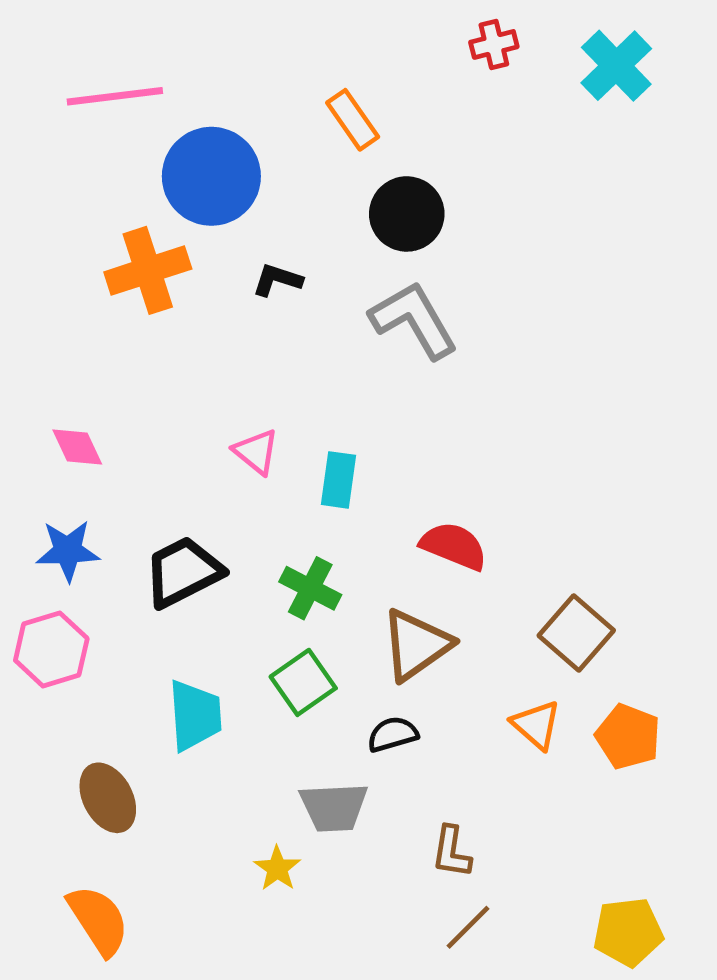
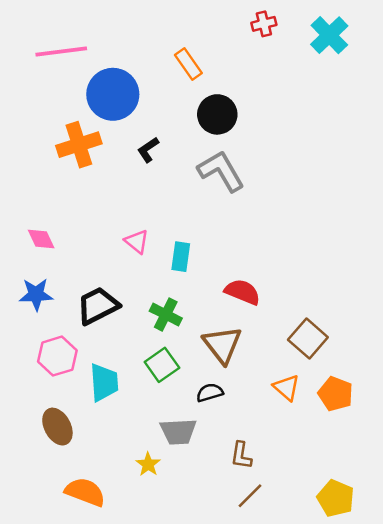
black L-shape: (277, 280) -> (148, 150), turned -52
brown triangle: (416, 645) -> (222, 345), turned -33
pink hexagon: (51, 649) -> (57, 356), moved
orange semicircle: (98, 920) -> (85, 492), moved, turned -36
yellow pentagon: (628, 932) -> (336, 498), turned 30

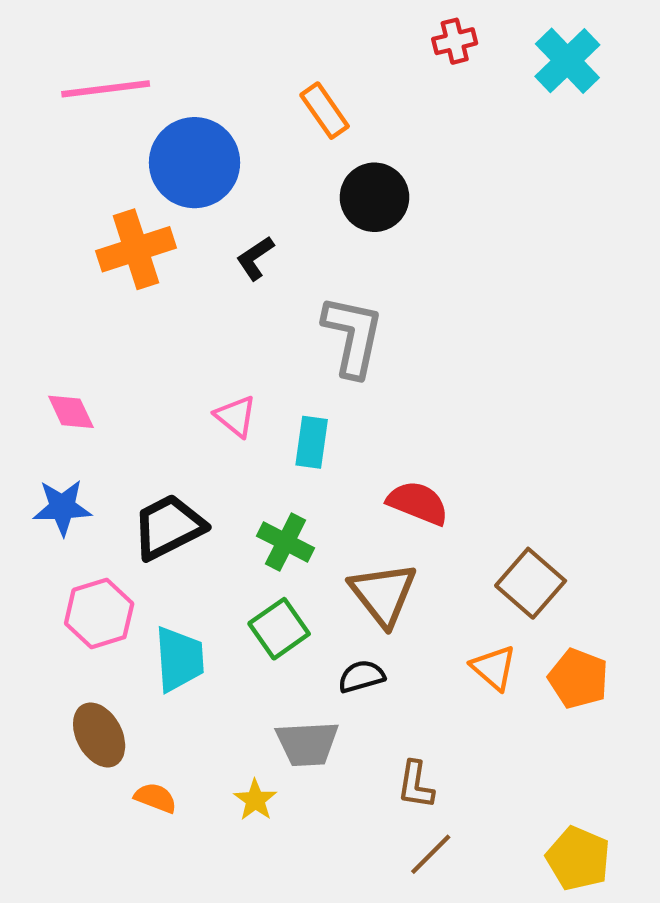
gray L-shape: (221, 171) -> (353, 336), moved, turned 42
orange semicircle: (85, 492) -> (155, 798), moved, size x0.6

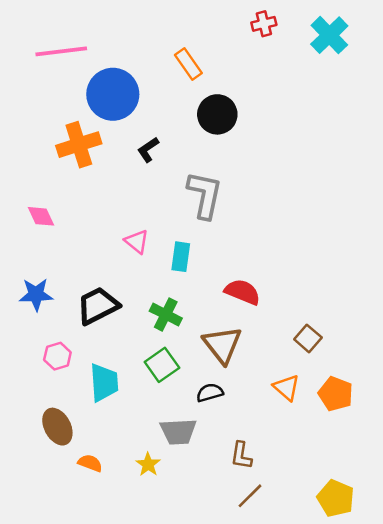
pink diamond: (71, 412) -> (41, 216), moved
brown square: (531, 583) -> (308, 338), size x0.7
pink hexagon: (99, 614) -> (57, 356), size x0.7

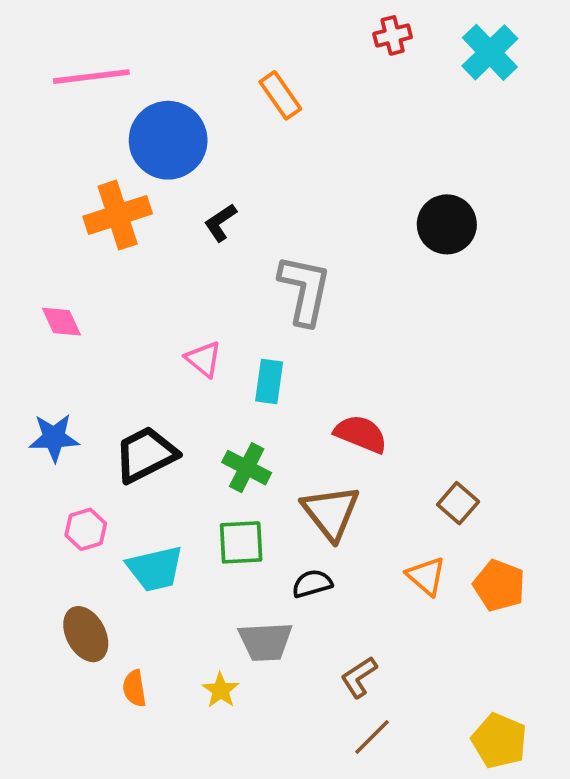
black circle: (217, 114) -> (447, 224), moved
green square: (162, 365) -> (241, 542), turned 32
cyan trapezoid: (104, 383) -> (155, 569), turned 81
brown L-shape: (241, 456) -> (359, 677), turned 48
orange semicircle: (90, 463) -> (134, 688), turned -120

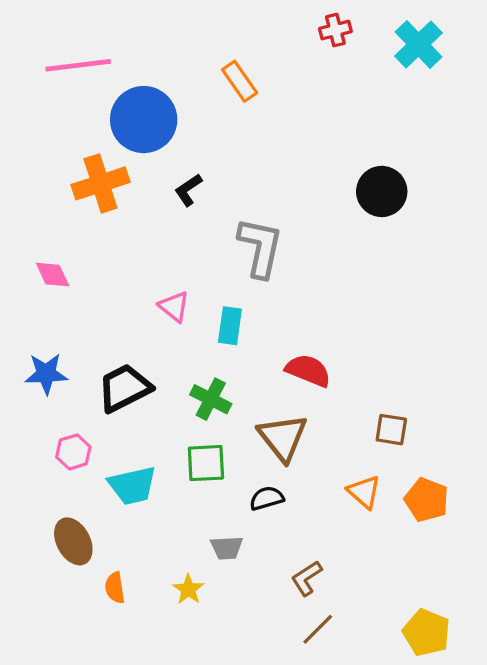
brown square: (458, 503) -> (391, 430), turned -32
gray trapezoid: (265, 642) -> (227, 548), size x0.7

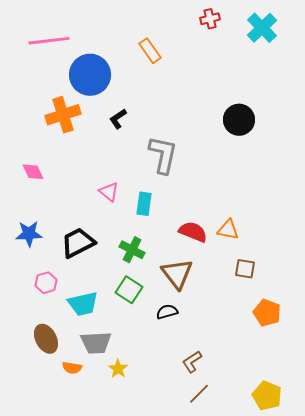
green square: (206, 463) -> (129, 290), turned 36
orange triangle: (364, 492) -> (228, 230), moved, turned -30
gray trapezoid: (227, 548) -> (96, 343), moved, size x1.5
orange semicircle: (115, 588) -> (72, 368), turned -72

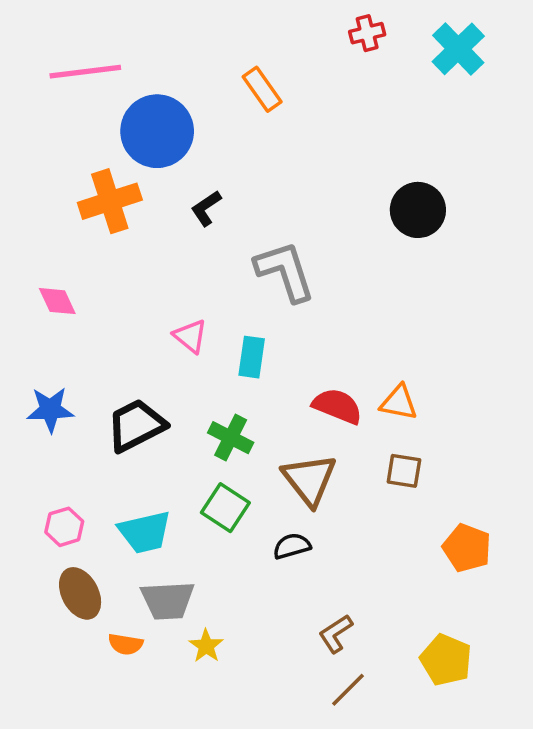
gray L-shape: (163, 155) -> (285, 271), turned -30
brown square: (245, 269) -> (404, 471), moved
pink hexagon: (46, 283) -> (64, 527), moved
yellow pentagon: (267, 396) -> (446, 660), moved

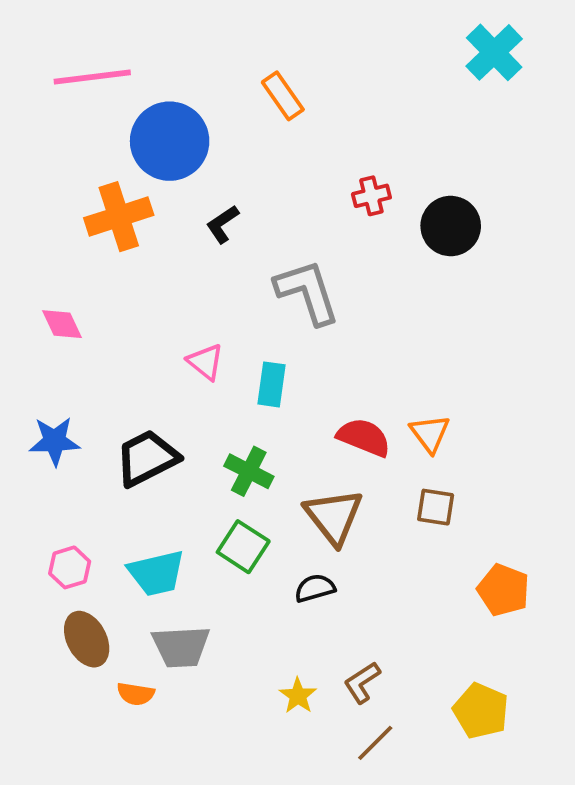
red cross: (367, 33) -> (371, 196), moved
orange triangle: (399, 403) -> (430, 434), turned 42
yellow star: (206, 646) -> (298, 696), moved

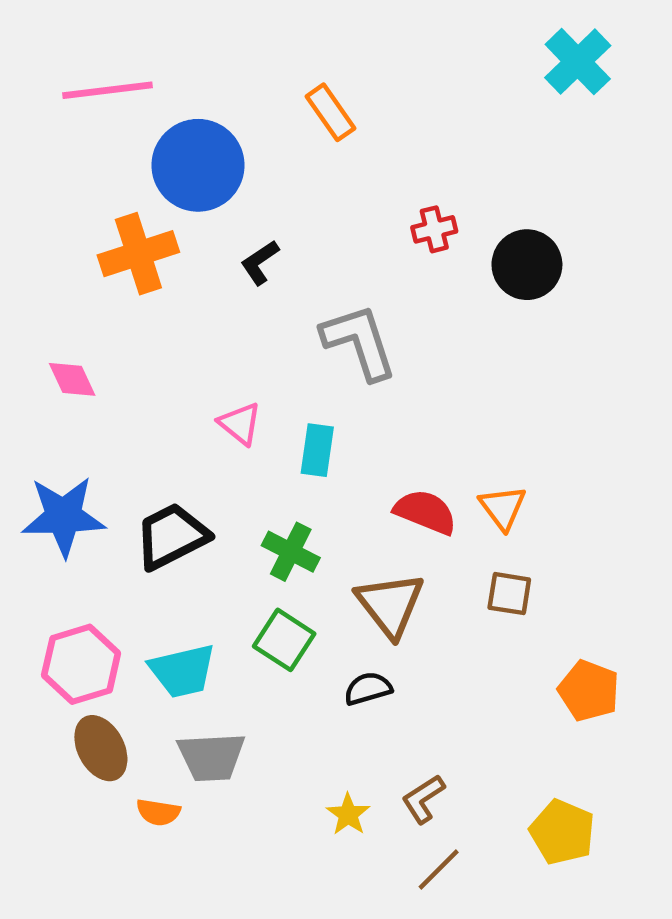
blue star: (55, 441) -> (63, 516), size x1.4
pink hexagon: (70, 567) -> (81, 664), size x1.6

